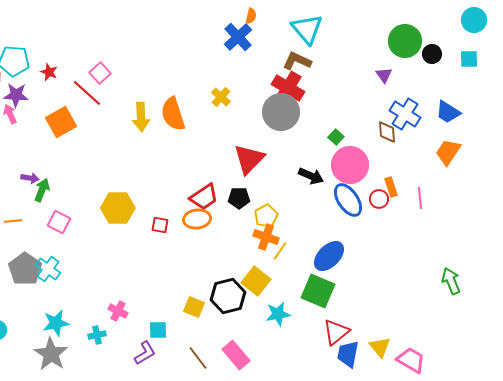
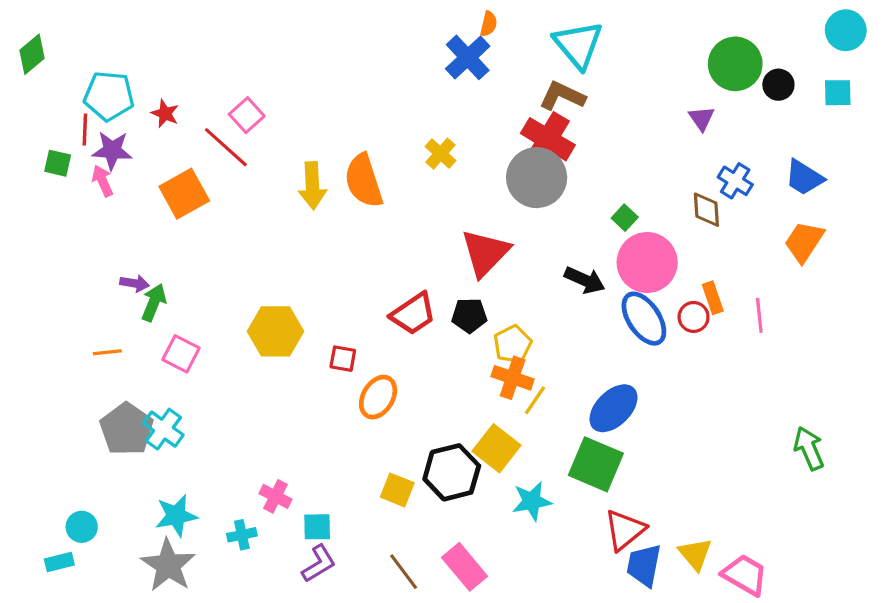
blue cross: (405, 114) -> (735, 181), size x0.7
orange ellipse: (197, 219) -> (378, 397), moved, turned -52
cyan square: (158, 330) -> (317, 527), moved

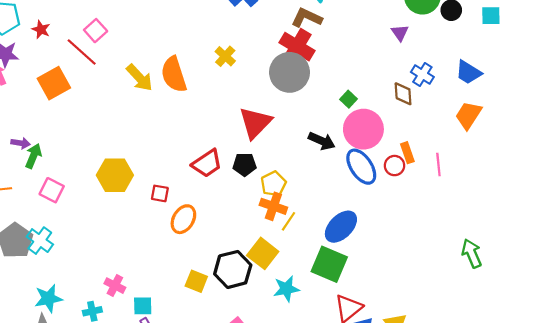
yellow arrow: (312, 186) -> (140, 78), turned -40

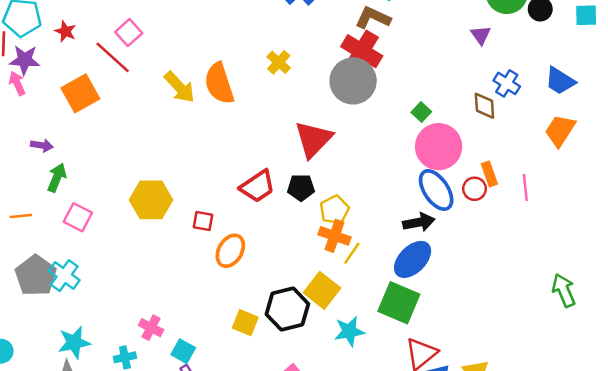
black arrow: (322, 141) -> (419, 222), moved, turned -35
purple arrow: (21, 143) -> (42, 145), moved
cyan square: (143, 306) -> (183, 351), turned 30

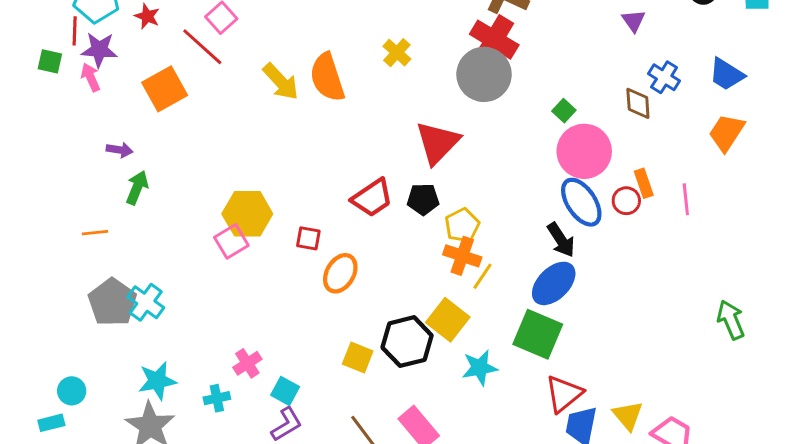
pink square: (78, 217) -> (231, 241), moved, turned 32
black arrow: (419, 222) -> (561, 240), turned 68
pink cross: (151, 328) -> (247, 363), turned 30

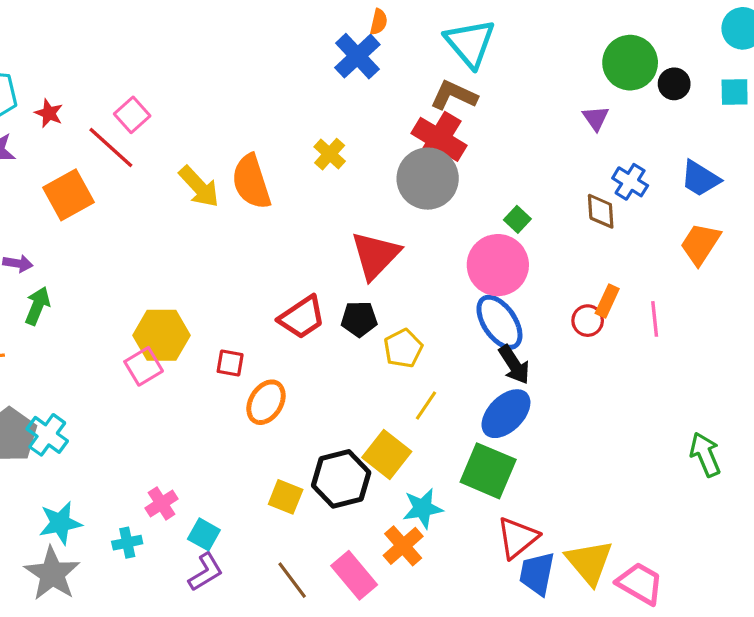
pink circle: (584, 151) -> (498, 265), moved
orange rectangle: (644, 183) -> (607, 301), turned 44
blue ellipse: (581, 202) -> (499, 322), moved
orange cross: (462, 256) -> (403, 546), moved, turned 30
yellow triangle: (628, 416) -> (589, 562), size x1.4

